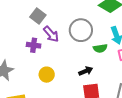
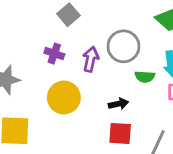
purple arrow: (51, 34) -> (91, 59), moved, turned -138
yellow circle: (47, 75) -> (64, 98), size x1.5

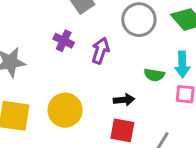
gray circle: (123, 46) -> (139, 20), moved
yellow circle: (64, 98) -> (65, 110), moved

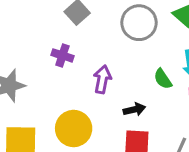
purple arrow: (100, 51) -> (102, 79), moved
green semicircle: (154, 75) -> (163, 79), turned 54

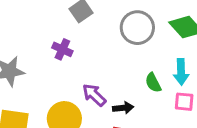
purple arrow: (102, 79) -> (94, 95), moved, turned -65

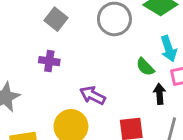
black arrow: (123, 108) -> (160, 94), moved, turned -72

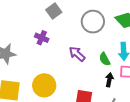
purple arrow: (93, 95) -> (77, 54), moved

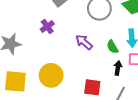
purple cross: (42, 38) -> (47, 27), turned 32

